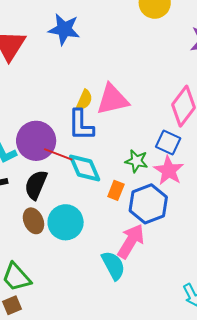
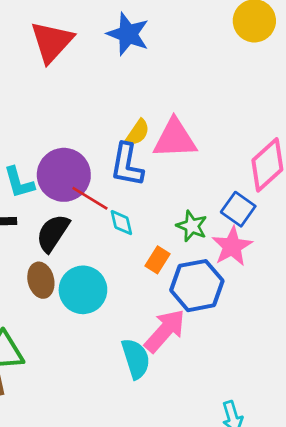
cyan diamond: (85, 168) -> (121, 223), size x0.6

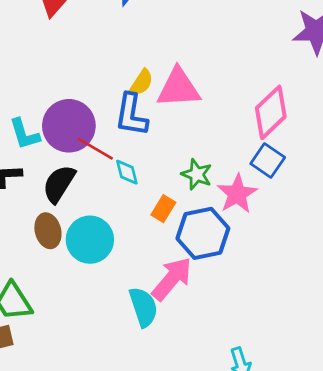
blue square: (238, 209) -> (268, 161), moved

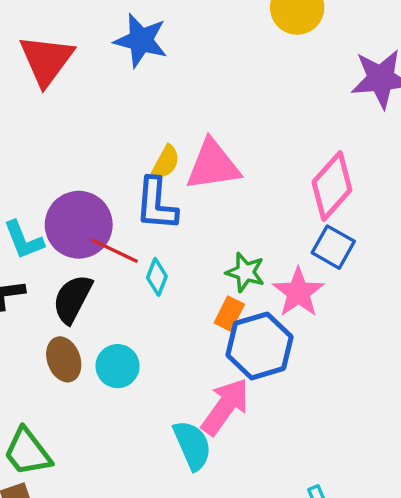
cyan diamond: (127, 172) -> (157, 277), turned 40
orange rectangle: (163, 209) -> (229, 314), moved
cyan circle: (90, 240) -> (118, 366), size x0.7

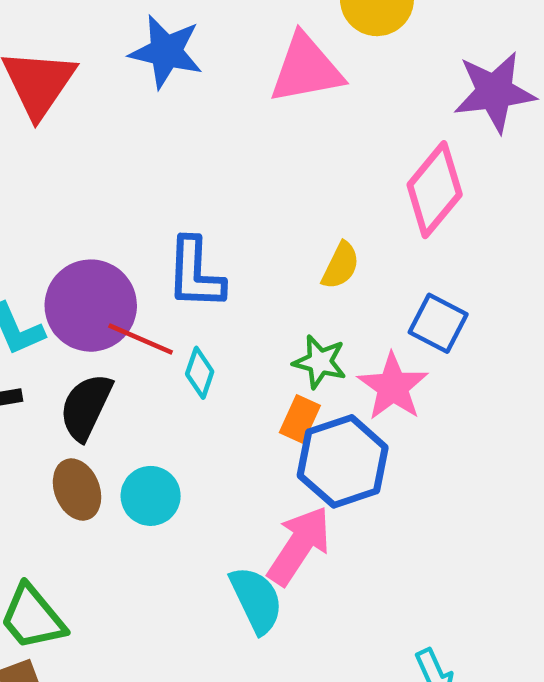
yellow semicircle: (166, 162) -> (341, 266), moved
pink triangle: (213, 165) -> (306, 69), moved
pink diamond: (332, 186) -> (435, 190), moved

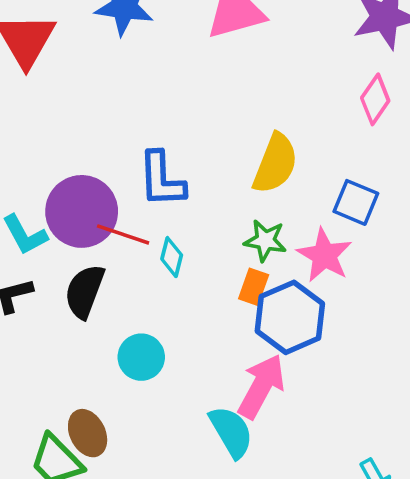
pink diamond: (435, 190) -> (375, 99), moved, size x0.7
yellow semicircle: (341, 266) -> (275, 164), size x1.6
brown ellipse: (77, 490) -> (88, 433), moved

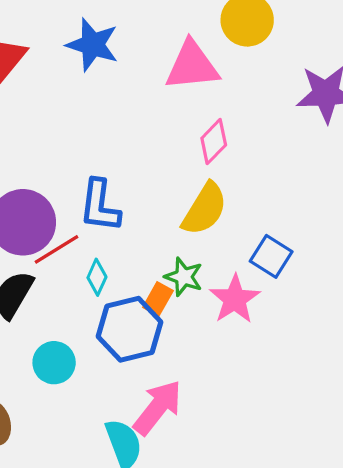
pink diamond: (375, 99) -> (214, 142), moved
red line: (123, 234) -> (57, 249), turned -60
orange rectangle: (254, 287) -> (158, 299), moved
blue hexagon: (290, 317) -> (130, 329), moved

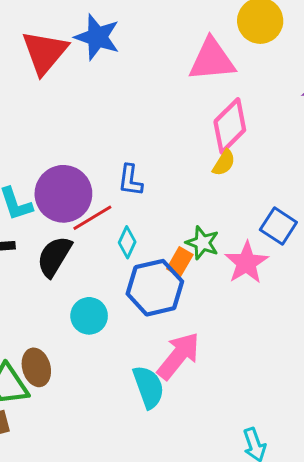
blue star: (93, 45) -> (97, 37), moved
pink diamond: (214, 142) -> (230, 126), size x1.4
blue L-shape: (100, 206) -> (130, 180), size x0.7
yellow semicircle: (205, 209) -> (224, 163), moved, size x0.6

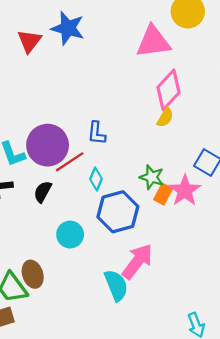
red triangle: (45, 52) -> (29, 41), size x0.7
black semicircle: (54, 256) -> (43, 192), size x0.7
orange rectangle: (180, 262) -> (163, 194), moved

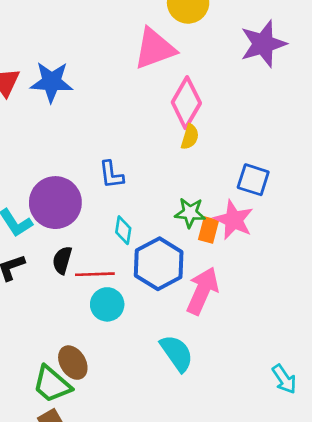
blue star: (68, 28) -> (52, 82), moved
red line: (70, 162) -> (95, 274), moved, turned 44
pink arrow: (137, 261) -> (202, 291), moved

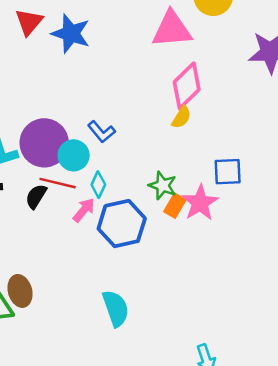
blue L-shape: (111, 175) -> (101, 132), turned -48
blue square: (253, 180) -> (228, 172), turned -36
red line: (95, 274) -> (58, 183), moved
pink arrow: (202, 291) -> (84, 210), moved, size x0.6
cyan circle: (107, 304) -> (74, 155), moved

